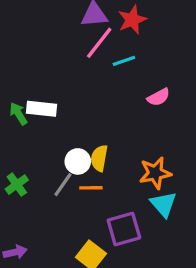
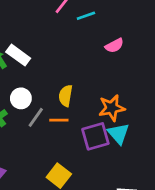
white rectangle: (42, 109) -> (18, 55), turned 30
white circle: (78, 161) -> (21, 98), moved
purple square: (124, 229) -> (95, 136), moved

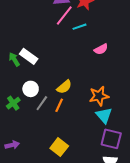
yellow semicircle: (66, 96) -> (64, 87), turned -140
orange line: (59, 120) -> (59, 105), turned -64
purple square: (95, 136) -> (111, 139), moved, turned 30

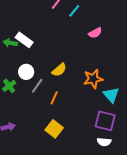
cyan line: (80, 27) -> (74, 11), turned -32
green arrow: (14, 59) -> (10, 43), turned -48
orange line: (59, 105) -> (54, 98), moved
cyan triangle: (104, 115) -> (111, 95), moved

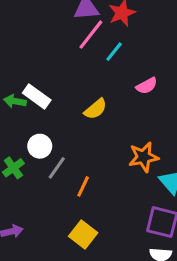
yellow semicircle: (59, 70) -> (96, 109), moved

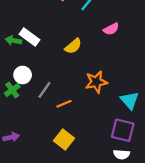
white circle: (40, 146) -> (23, 75), moved
orange star: (144, 157) -> (96, 82), moved
orange line: (83, 186) -> (64, 104), turned 42

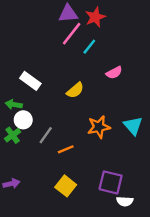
green arrow: (13, 40) -> (14, 104), moved
cyan triangle: (130, 100) -> (133, 126), moved
purple square: (123, 130) -> (111, 182), moved

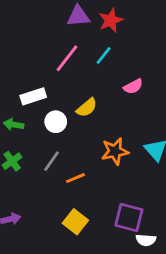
pink line: (72, 34) -> (67, 58), moved
white rectangle: (30, 81) -> (33, 96), turned -54
white circle: (23, 120) -> (56, 122), moved

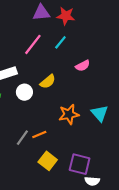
red star: (111, 20) -> (66, 16), turned 30
gray line: (51, 161) -> (22, 138), moved
yellow square: (75, 222) -> (48, 161), moved

